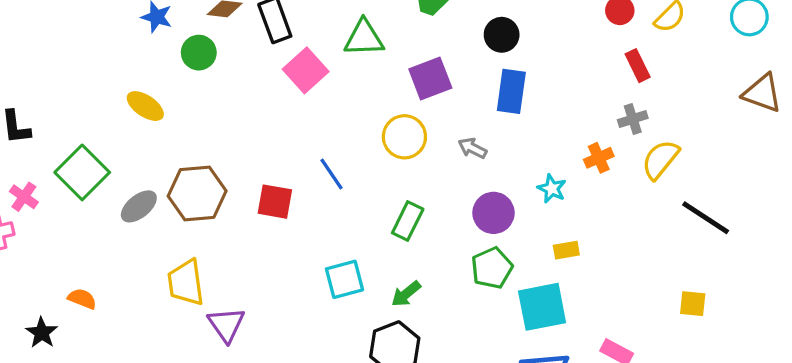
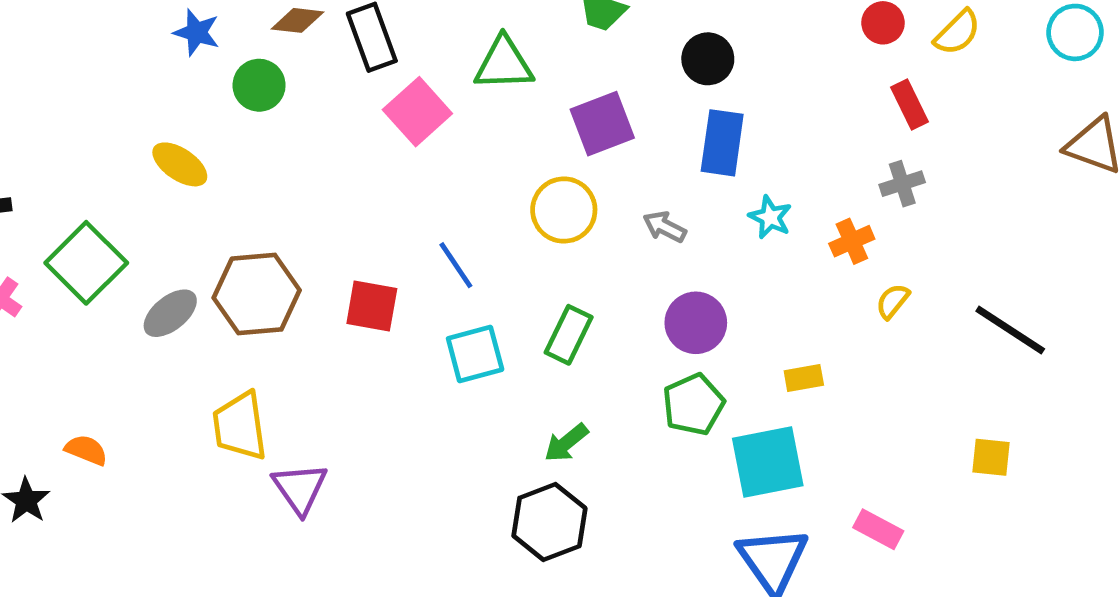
yellow semicircle: (660, 159) -> (893, 301), moved, size x0.6
cyan star: (552, 189) -> (770, 217), moved
cyan square: (345, 279) -> (475, 354), moved

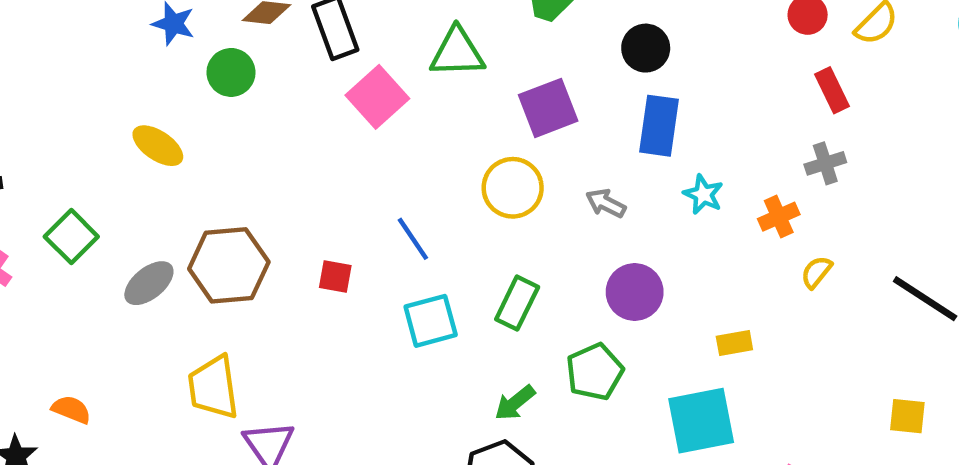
green square: (86, 263) -> (71, 237), size x0.7
red square: (372, 306) -> (335, 276), size x0.7
green pentagon: (693, 404) -> (595, 372), moved

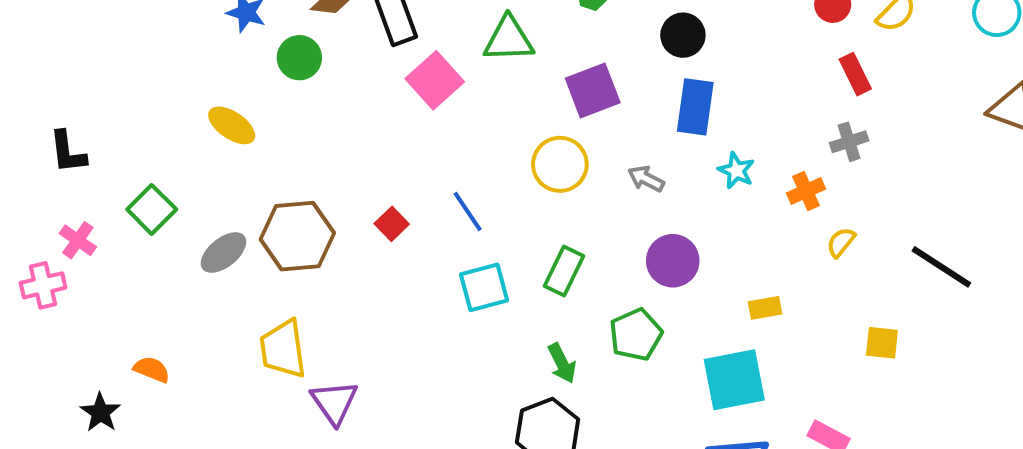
red square: (335, 276) -> (392, 224), moved, turned 36
green arrow: (515, 403) -> (562, 363), turned -78
yellow square: (907, 416) -> (882, 343), moved

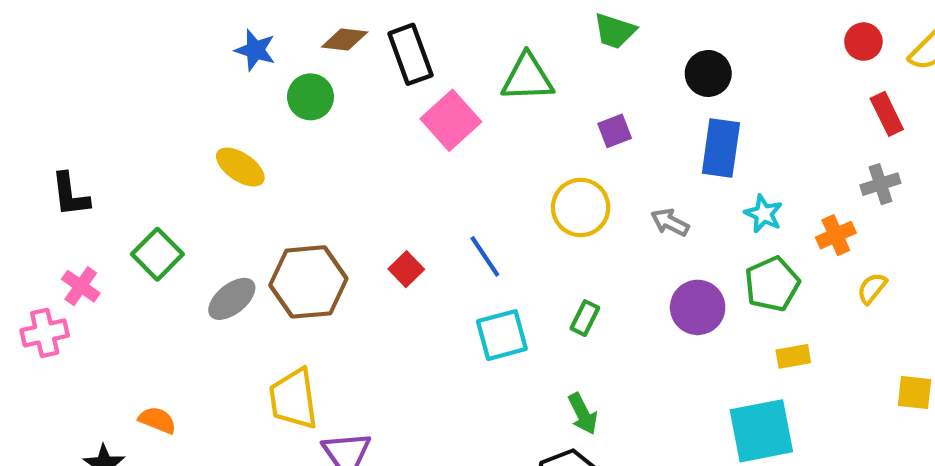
purple square: (593, 91) -> (615, 131), size x0.6
green rectangle: (564, 271) -> (585, 318), size x0.7
green pentagon: (636, 335) -> (772, 284), moved

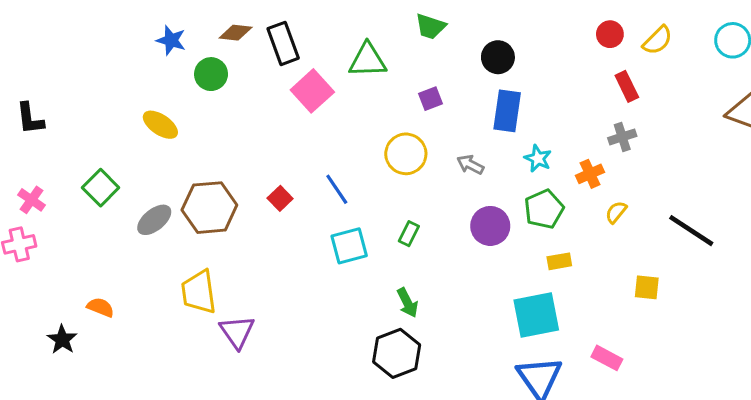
black L-shape: (70, 195) -> (30, 119), moved
pink cross: (81, 286) -> (31, 200), moved

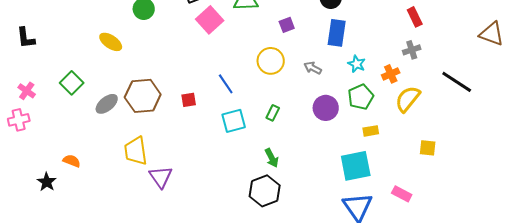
red square: (280, 198) -> (189, 100), moved, turned 35
yellow semicircle: (616, 212) -> (408, 99), size x1.8
black line: (691, 231) -> (457, 82), moved

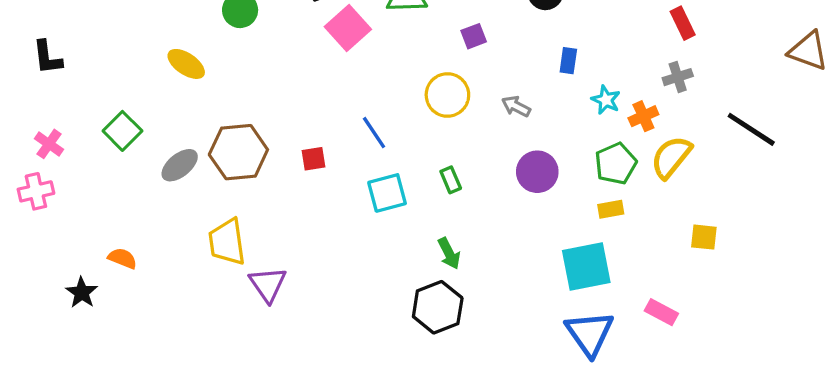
blue rectangle: (337, 33) -> (568, 61), moved, size x0.6
cyan star: (357, 64) -> (606, 100), moved
green pentagon: (361, 97) -> (616, 164), moved
green rectangle: (273, 113) -> (451, 180), turned -49

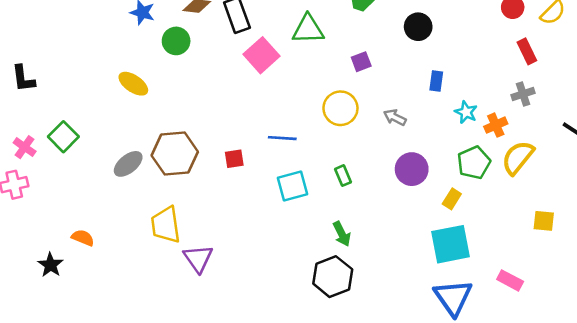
green square: (122, 131) -> (63, 137), moved
blue line: (374, 133) -> (282, 138), turned -52
yellow rectangle: (611, 209) -> (452, 199), moved, turned -48

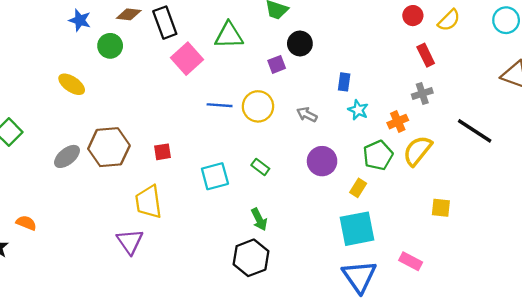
black circle: (418, 27) -> (300, 43), moved
cyan star: (466, 112) -> (358, 110), moved
blue line: (282, 138) -> (220, 105), moved
green rectangle: (343, 176) -> (260, 167), turned -30
yellow trapezoid: (166, 225) -> (149, 202), moved

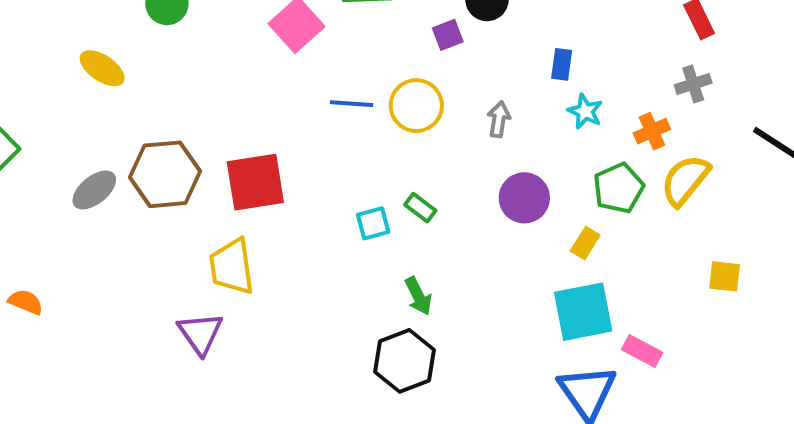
gray arrow: (307, 115) -> (499, 119), turned 72
red square: (162, 152) -> (255, 182), size x2.0
cyan square: (215, 176) -> (373, 223), moved, size x0.7
pink rectangle: (411, 261) -> (642, 351), moved

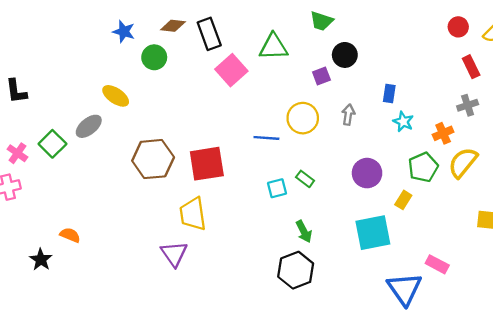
blue line: (352, 104) -> (266, 138), moved
gray arrow: (499, 119) -> (348, 115), moved
gray ellipse: (94, 190) -> (89, 126), moved
cyan square: (583, 312) -> (373, 233), moved

